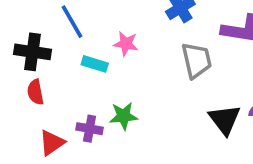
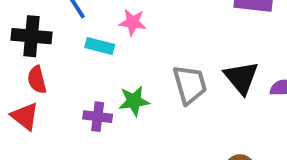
gray trapezoid: (197, 60) -> (190, 85), moved
black triangle: (225, 120) -> (241, 78), moved
red triangle: (52, 143) -> (25, 116), moved, turned -44

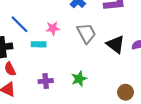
gray trapezoid: (190, 85) -> (86, 33), moved
green star: (134, 101) -> (79, 79), moved

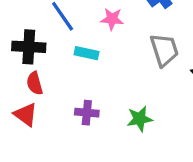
pink star: (53, 28) -> (112, 19), moved

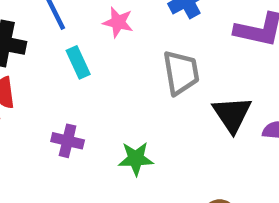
cyan rectangle: (87, 53) -> (78, 62), turned 45

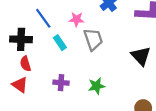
gray trapezoid: (181, 73) -> (93, 39), moved

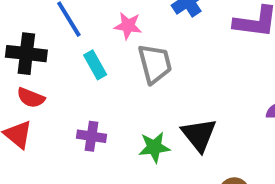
black triangle: (141, 56) -> (199, 135), moved
red semicircle: (25, 64) -> (31, 98), turned -56

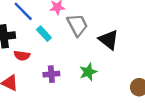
red semicircle: (31, 98) -> (22, 56), moved
black triangle: (199, 135) -> (109, 40), moved

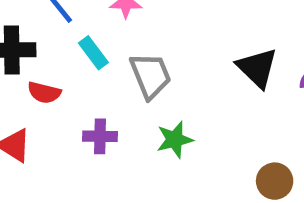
gray trapezoid: (77, 25) -> (150, 76), moved
black triangle: (109, 40) -> (257, 68), moved

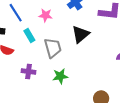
black triangle: (257, 68) -> (81, 34), moved, turned 30

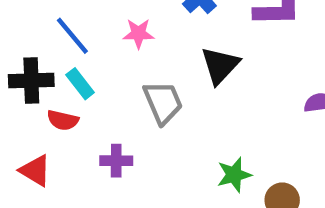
cyan rectangle: (29, 35) -> (80, 84), moved
green star: (60, 76) -> (234, 175), moved

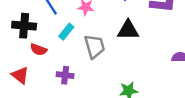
black triangle: (220, 65) -> (128, 30), turned 40
cyan rectangle: (80, 84) -> (66, 32), moved, turned 70

